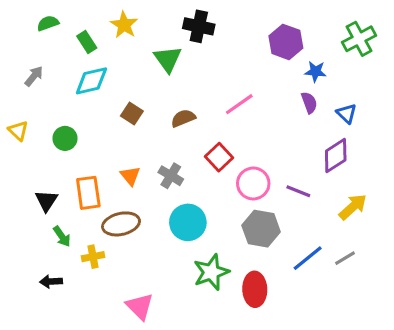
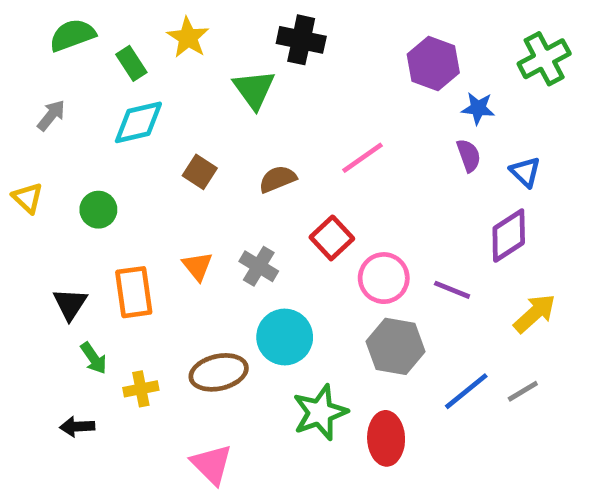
green semicircle: (48, 23) -> (72, 35), size x1.4
brown ellipse: (121, 224) -> (219, 372), moved

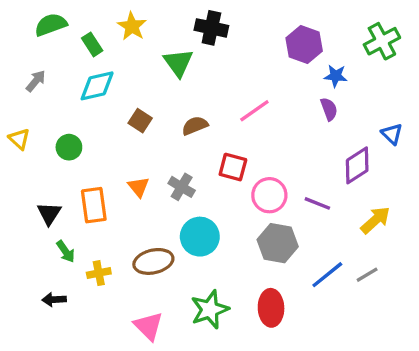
blue triangle: (525, 172) -> (392, 134), moved
red square: (332, 238) -> (233, 167), turned -32
green star: (320, 412) -> (210, 309), moved

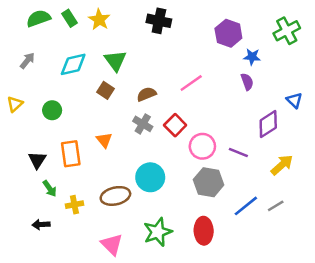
green rectangle: (92, 44) -> (69, 18), moved
green triangle: (178, 63) -> (115, 61), moved
yellow triangle: (19, 139) -> (15, 104), turned 35
red square: (233, 167) -> (175, 125), turned 30
gray cross: (182, 187) -> (143, 124), moved

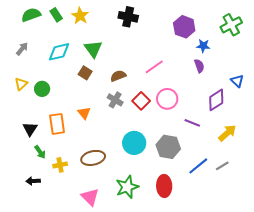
yellow triangle: (15, 104) -> (21, 84), moved
pink circle: (202, 146) -> (167, 99), moved
cyan circle: (150, 177) -> (134, 143), moved

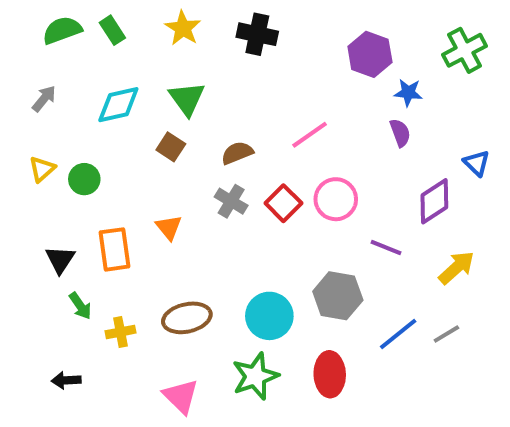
yellow star: (80, 16) -> (183, 28), moved
cyan circle: (134, 143) -> (269, 316), moved
black arrow: (33, 181) -> (66, 380), moved

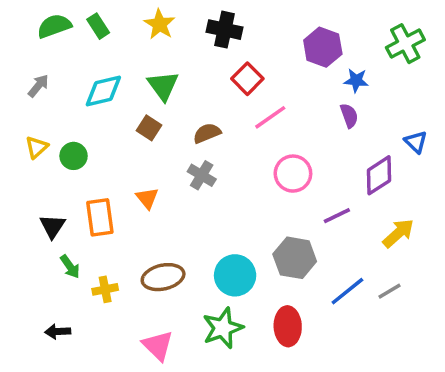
red square: (283, 203) -> (247, 79), moved
purple line: (386, 247) -> (337, 216), turned -48

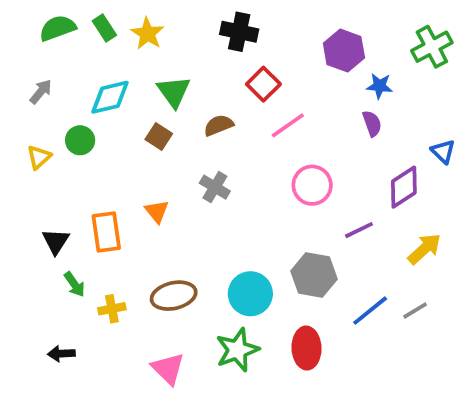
yellow star: (160, 24) -> (147, 34), moved
brown semicircle: (207, 133) -> (219, 125), moved
green circle: (74, 156) -> (80, 140), moved

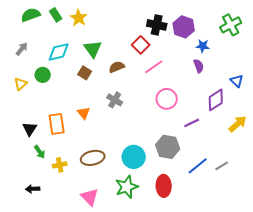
black cross: (239, 32) -> (157, 25), moved
yellow arrow: (424, 249) -> (238, 124), moved

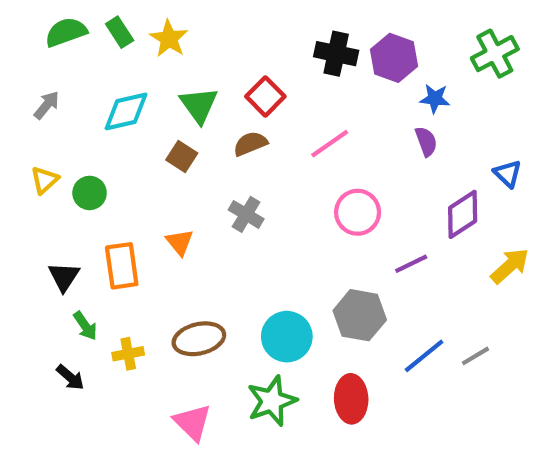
red square: (141, 45) -> (265, 96), moved
green circle: (43, 75) -> (90, 193), moved
black arrow: (33, 189) -> (70, 377), moved, turned -136

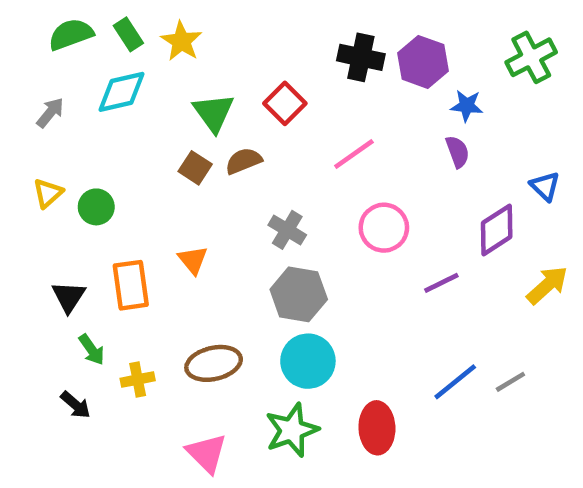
cyan diamond: (126, 111) -> (122, 92), moved
brown semicircle: (250, 144) -> (243, 161), moved
gray cross: (246, 214) -> (287, 230), moved
gray hexagon: (360, 315) -> (299, 294), moved

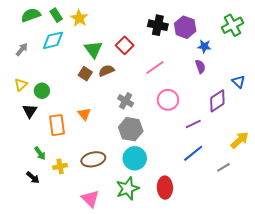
yellow arrow: (547, 285) -> (240, 140), moved
black triangle: (69, 297) -> (30, 111), moved
blue line: (455, 382) -> (193, 153), moved

